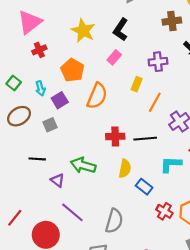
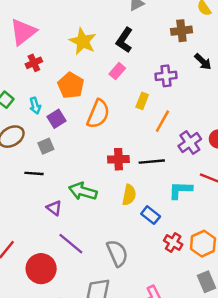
black line: (37, 159) -> (34, 173), moved
gray semicircle: (114, 221) -> (117, 253), turned -40

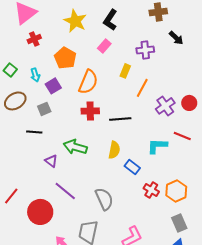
red cross: (118, 159) -> (90, 111), moved
black line: (152, 162) -> (120, 119), moved

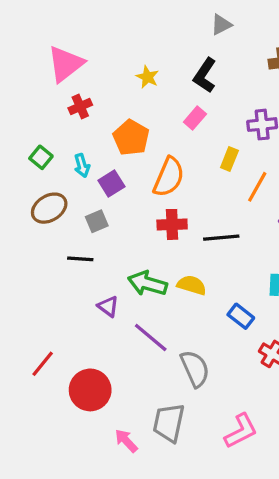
yellow star: (75, 21) -> (147, 77), size x0.6
yellow semicircle: (114, 150) -> (192, 285), moved, turned -84
purple line: (65, 191) -> (151, 338), moved

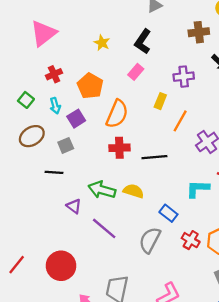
red cross: (80, 107) -> (54, 74), moved
red line: (43, 364) -> (17, 265), moved
gray semicircle: (195, 369) -> (150, 240), moved, turned -128

